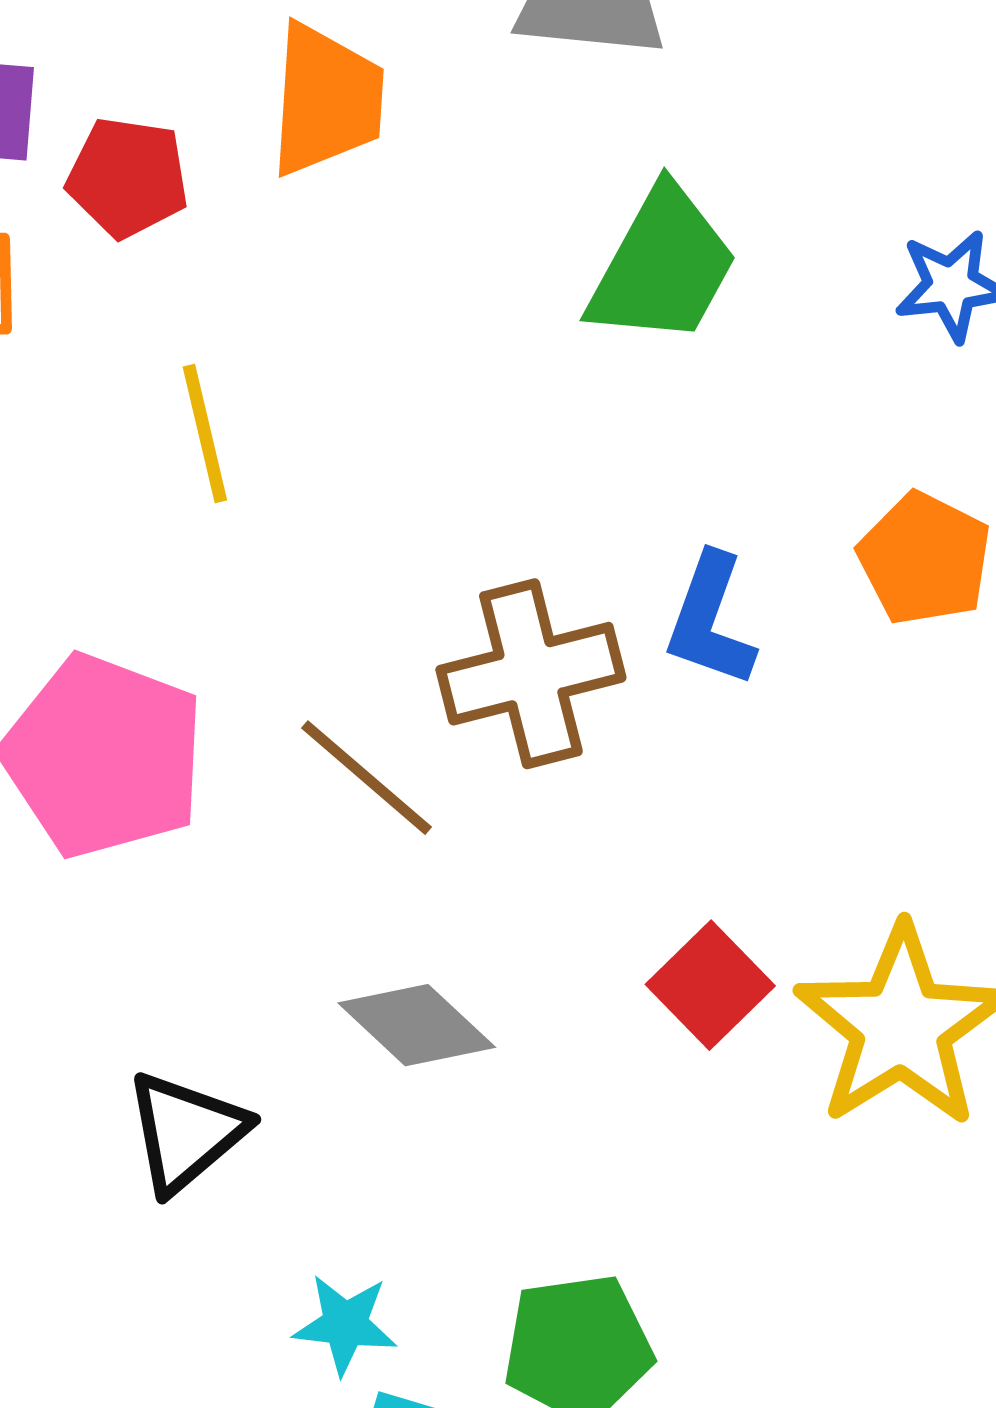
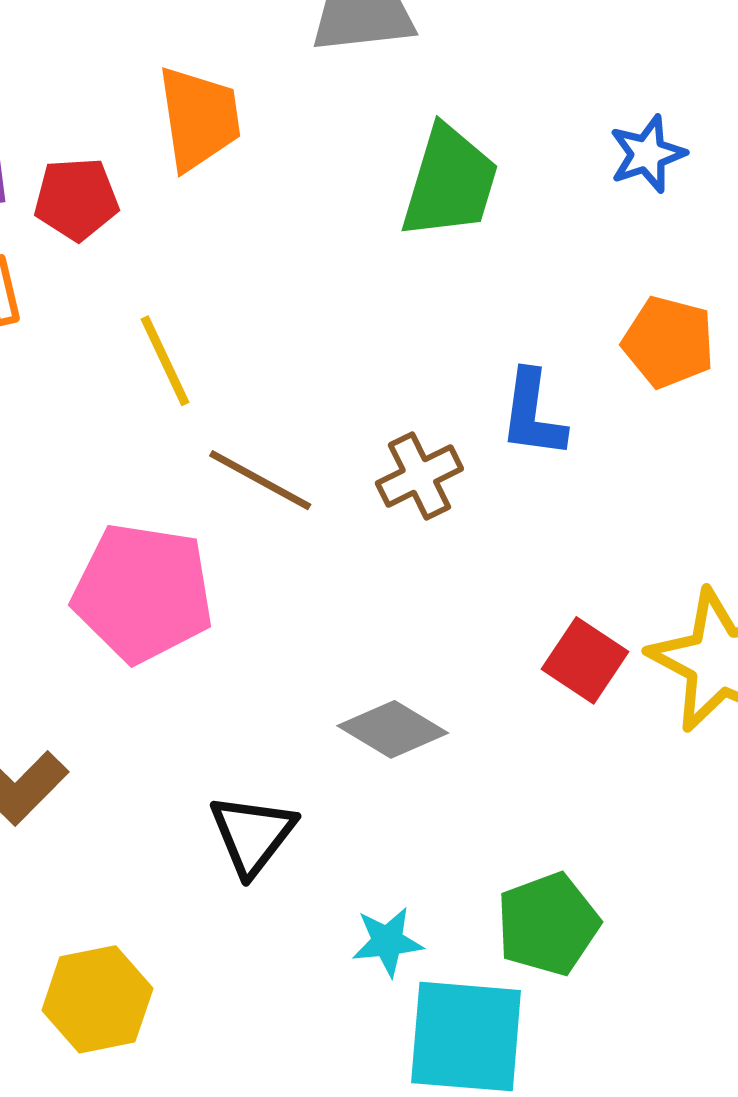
brown cross: (531, 674) -> (419, 476), size x0.7
brown line: (367, 778) -> (260, 480), moved

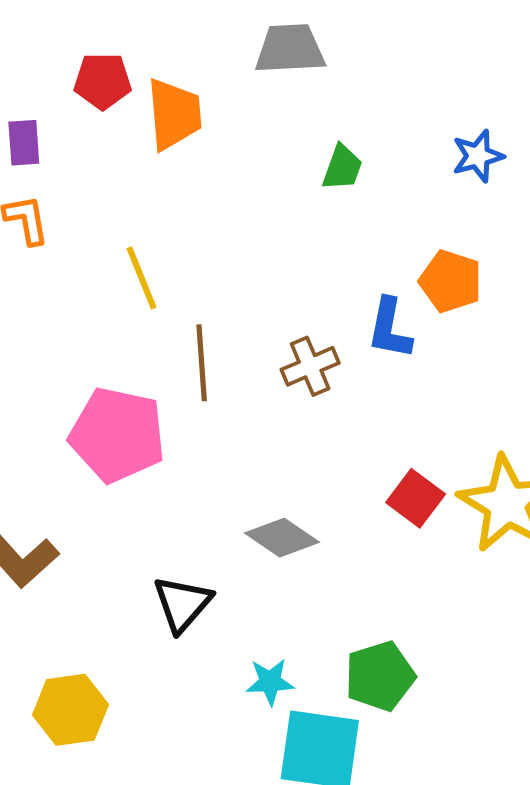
green trapezoid: (450, 182) -> (342, 168), size x0.6
red pentagon: (76, 199) -> (103, 81), moved
orange pentagon: (668, 342) -> (451, 281), moved
brown line: (260, 480) -> (202, 363), turned 54

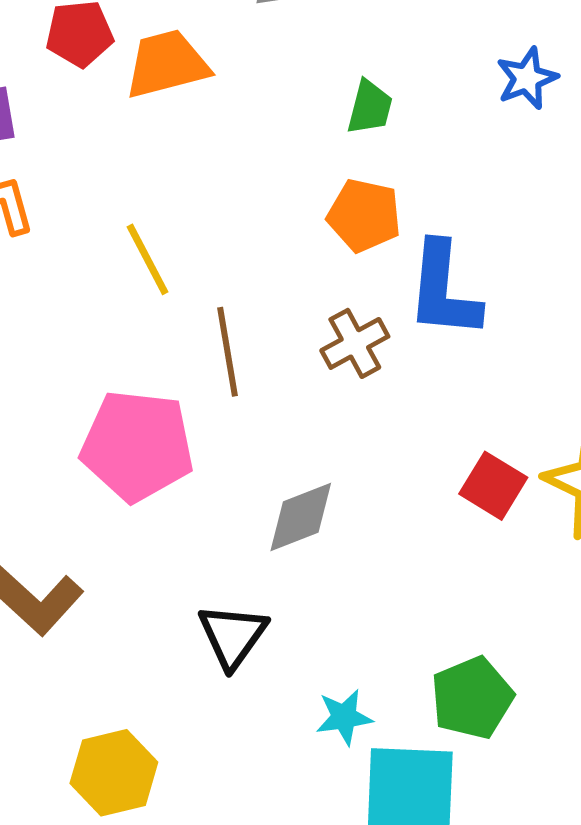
orange trapezoid: (174, 114) -> (167, 64), turned -94
orange pentagon: (451, 281) -> (364, 215), moved
blue L-shape: (390, 329) -> (444, 290), size x1.4
gray diamond: (282, 538) -> (301, 517), moved, turned -50

